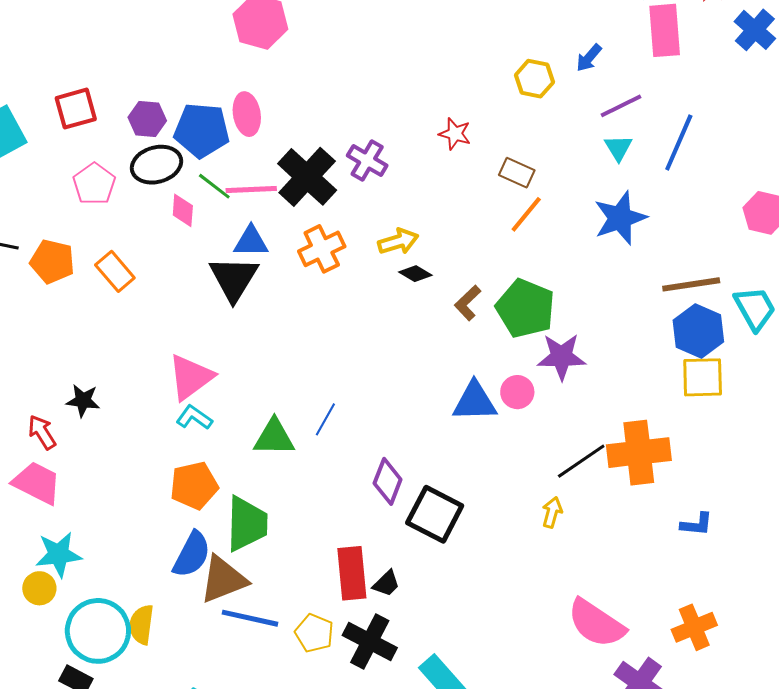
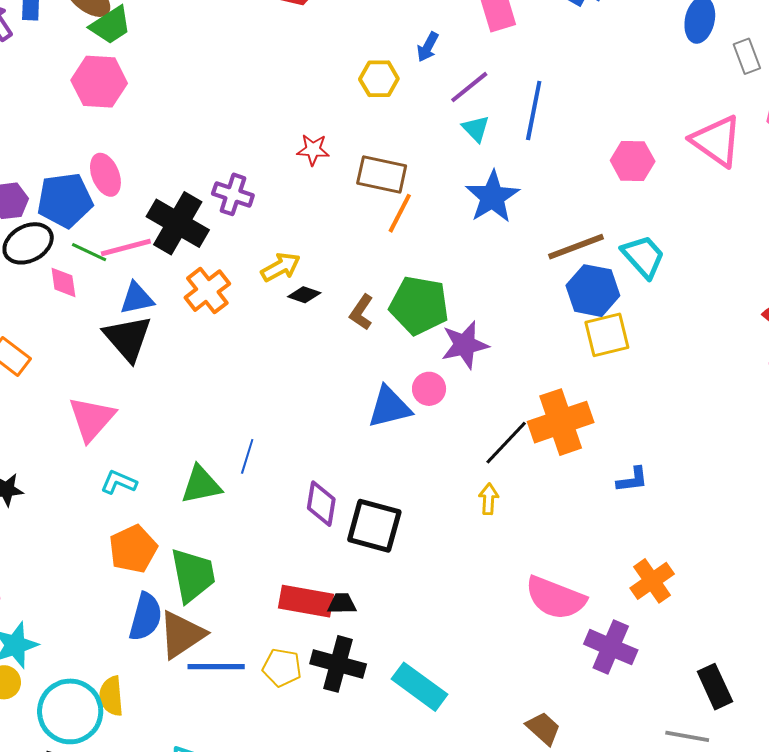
brown rectangle: (517, 173) -> (382, 175), size x1.4
pink triangle: (191, 377) -> (92, 419), moved
red rectangle: (352, 573) -> (306, 601), turned -62
black trapezoid: (386, 583) -> (342, 604), turned -124

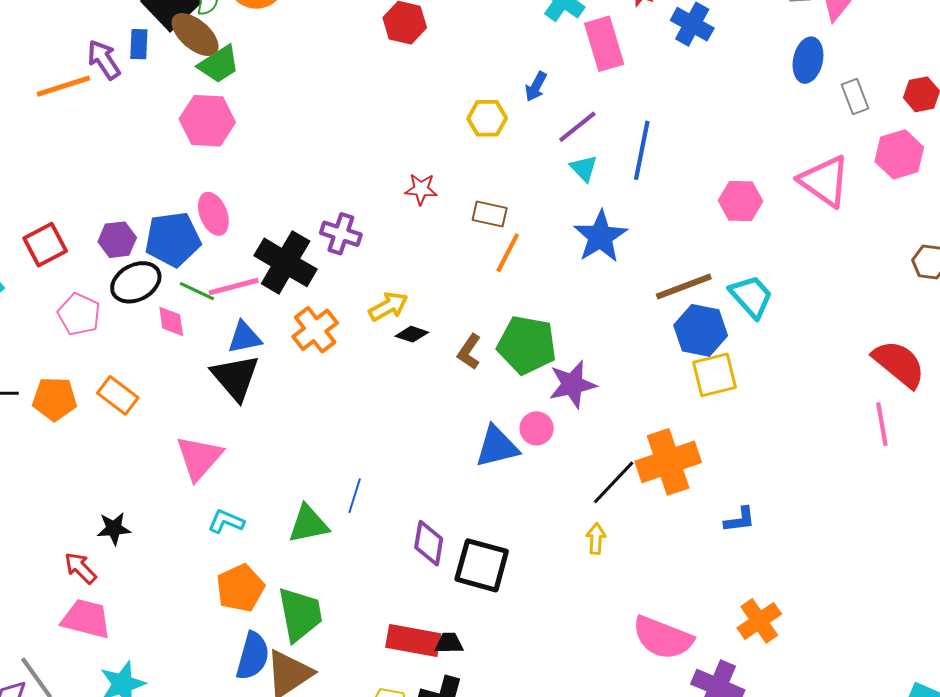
brown rectangle: (382, 175) -> (490, 214), size x0.7

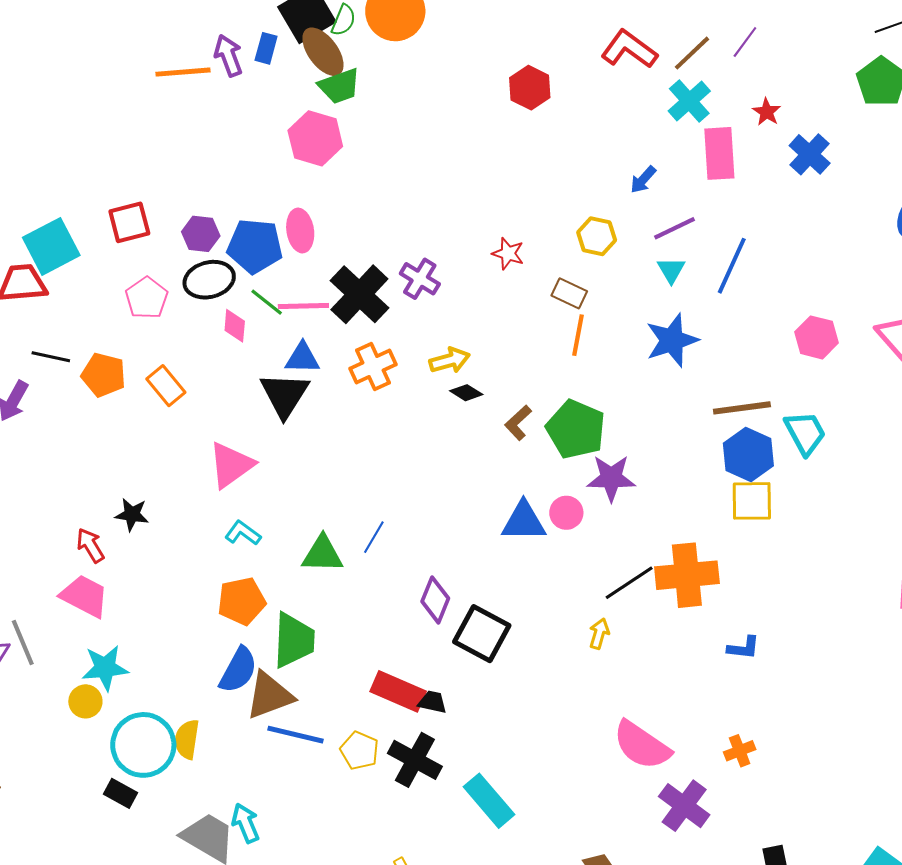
yellow hexagon: (487, 118) -> (597, 236), moved
orange line: (508, 253) -> (578, 335), turned -30
orange cross: (759, 621) -> (740, 751), size x0.7

